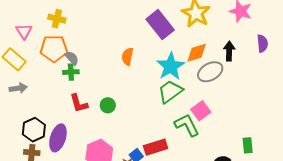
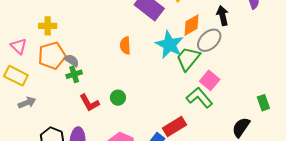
green trapezoid: (170, 92) -> (188, 59), moved

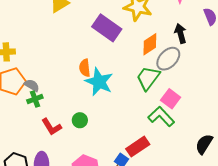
cyan star: (169, 45) -> (99, 82), moved

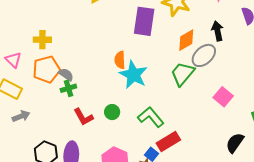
purple rectangle: (107, 28) -> (144, 21), turned 60
pink square: (171, 99) -> (223, 97), moved
green L-shape: (161, 116) -> (151, 117), moved

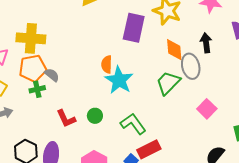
yellow cross: (42, 40) -> (31, 38), size x1.6
orange diamond: (186, 40) -> (174, 50), turned -70
gray ellipse: (204, 55) -> (191, 66), turned -65
green cross: (68, 88) -> (37, 89), moved

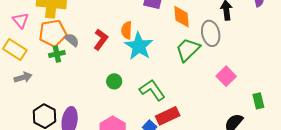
orange diamond: (174, 50) -> (181, 17), moved
red L-shape: (66, 119) -> (101, 40), moved, turned -120

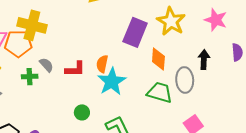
orange pentagon: (53, 33) -> (18, 44), moved
red L-shape: (101, 40) -> (75, 69), turned 45
green trapezoid: (188, 50) -> (160, 93), turned 52

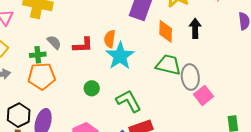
orange pentagon: (18, 44) -> (42, 76), moved
black arrow: (204, 60) -> (195, 28), moved
gray ellipse: (185, 80) -> (190, 77), moved

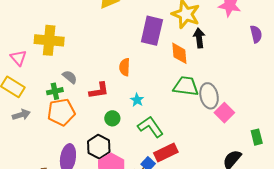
black arrow: (195, 28) -> (199, 38), moved
red L-shape: (83, 45) -> (99, 91), moved
cyan star: (120, 56) -> (137, 100), moved, size x0.5
black hexagon: (19, 115) -> (99, 147), moved

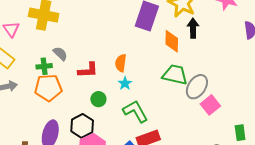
orange semicircle: (125, 67) -> (121, 63), moved
gray ellipse: (209, 96) -> (197, 87), turned 40

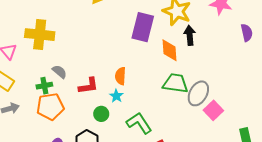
cyan star: (125, 83) -> (116, 96), moved

